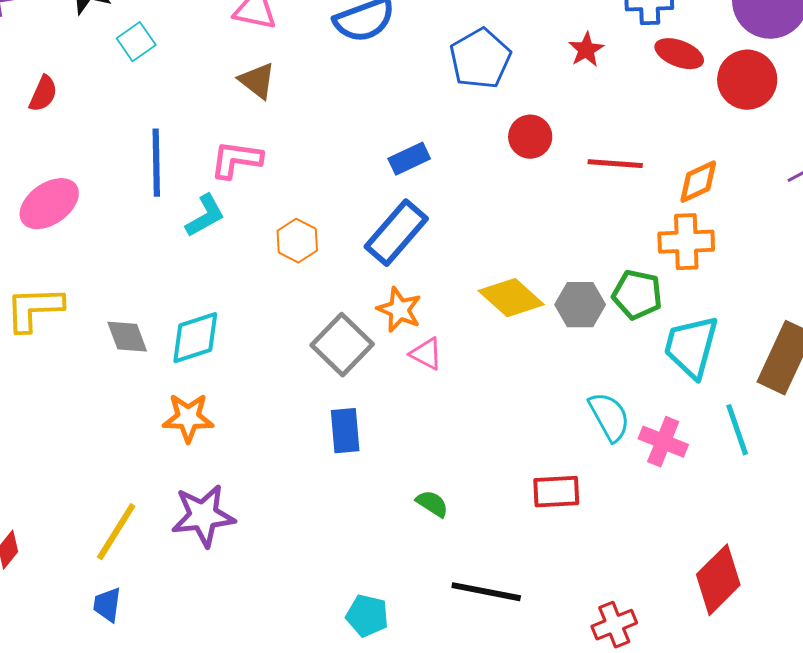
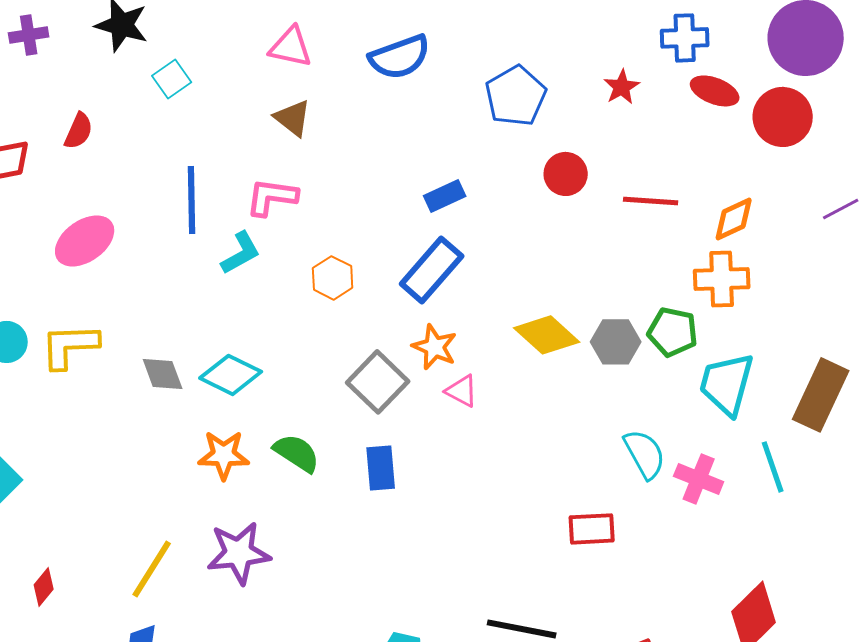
cyan diamond: (195, 338) -> (231, 375), turned 44
green semicircle: (432, 504) -> (297, 453), moved, size x1.4

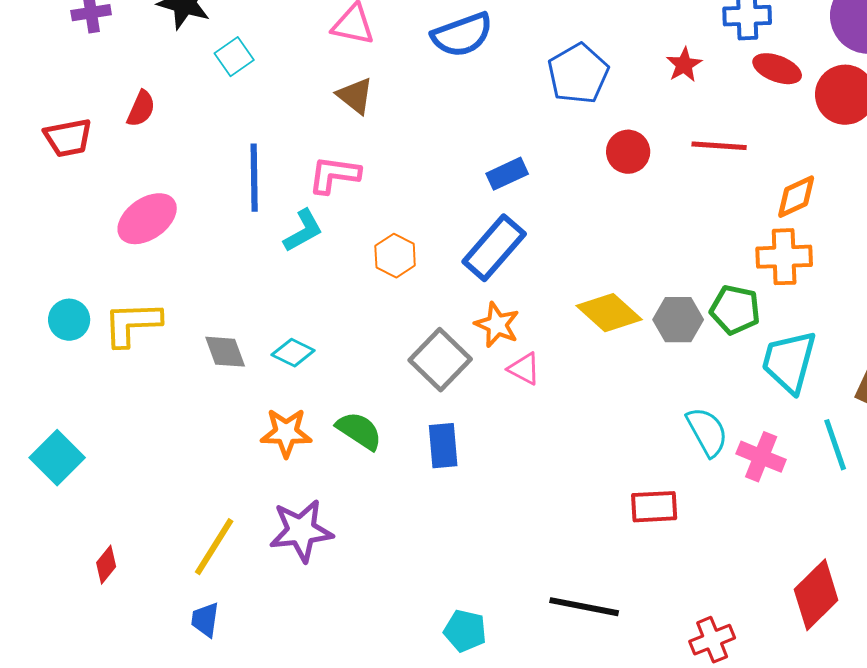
red line: (651, 201) -> (719, 146), moved
cyan diamond: (231, 375) -> (293, 353), size x0.7

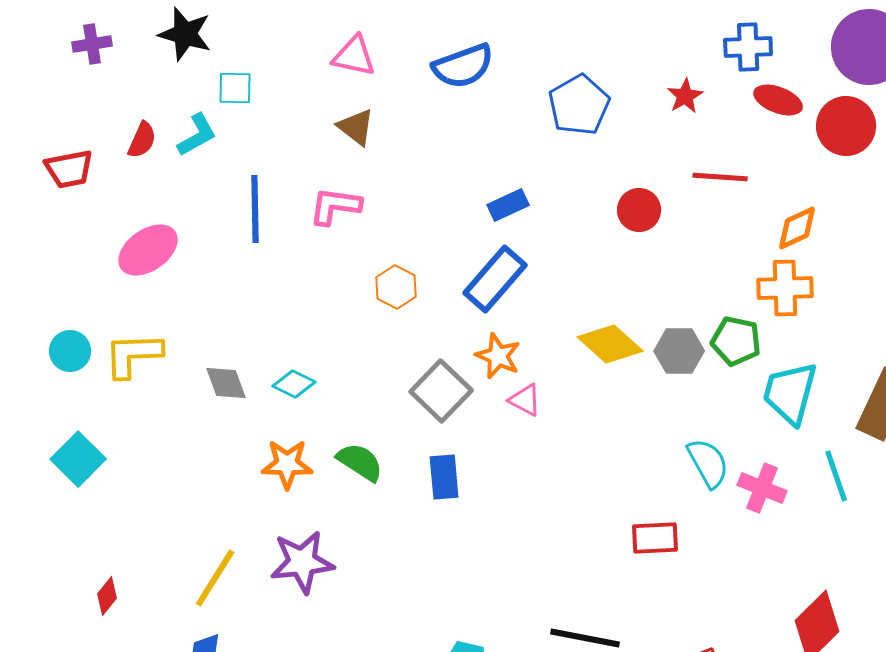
cyan square: (234, 57) -> (235, 88), turned 36
red circle: (628, 152) -> (639, 210), moved
cyan L-shape: (303, 231) -> (197, 135), moved
cyan square: (57, 458) -> (78, 459), moved

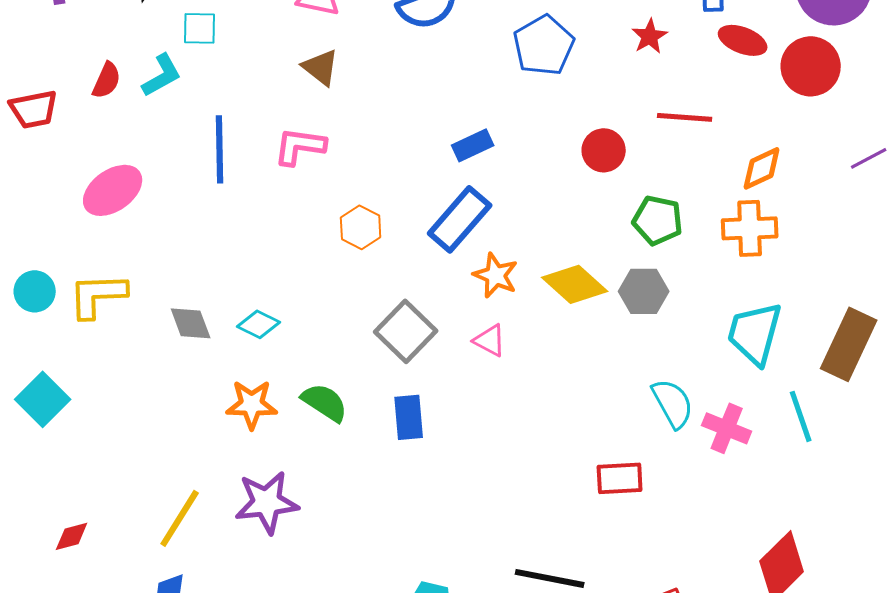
green pentagon: (736, 341) -> (658, 220), moved
orange star: (498, 356) -> (496, 275), moved
red diamond: (107, 596) -> (72, 536), turned 36

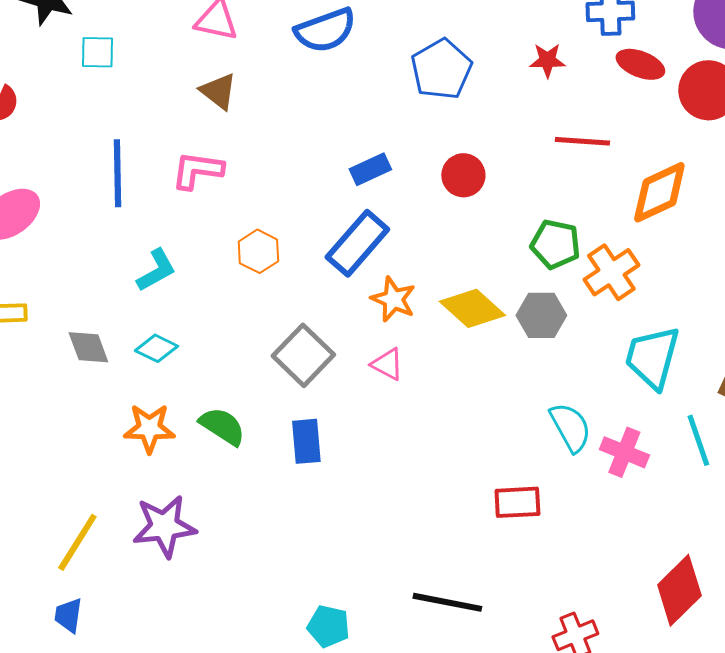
red star: (650, 36) -> (547, 60), turned 30
cyan L-shape: (162, 75) -> (156, 270), moved
red circle: (604, 150) -> (463, 175), moved
orange diamond: (762, 168) -> (659, 192), size x1.4
orange cross: (750, 228) -> (611, 272), moved, turned -32

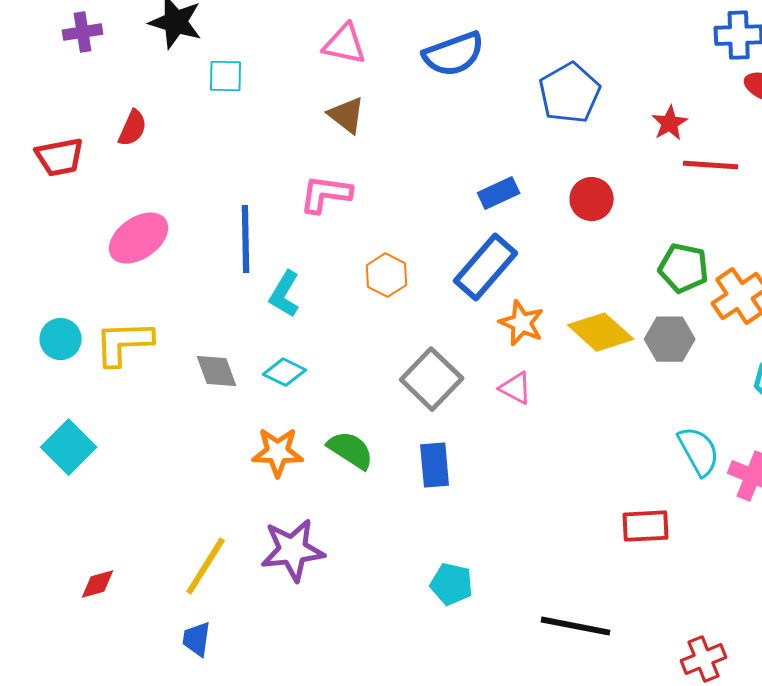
red star: (547, 60) -> (670, 123), moved, turned -30
blue line: (117, 173) -> (246, 239), moved
cyan L-shape: (156, 270) -> (285, 294), turned 150
cyan pentagon: (328, 626) -> (452, 584), moved

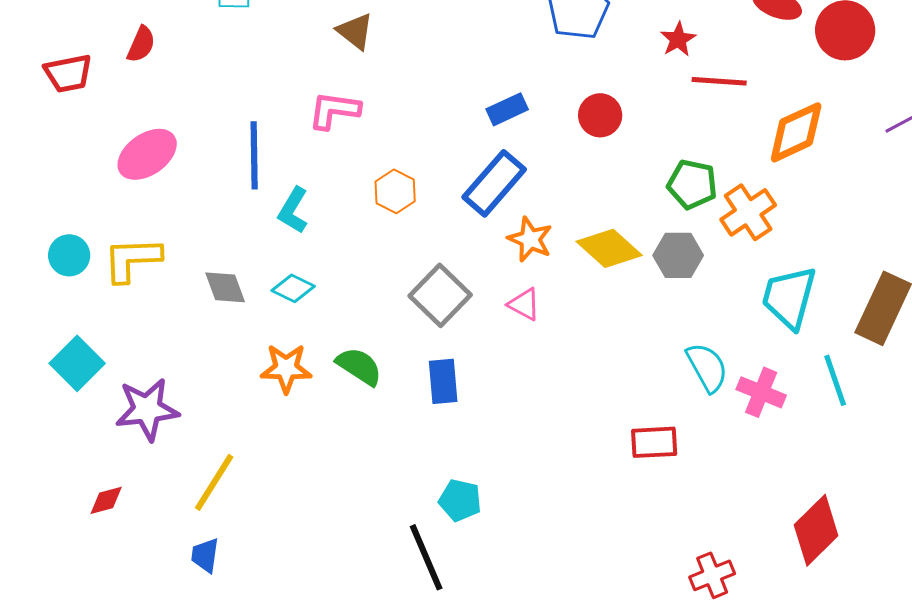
purple star: (293, 550) -> (147, 409), moved
black line: (576, 626) -> (426, 557), moved, turned 56

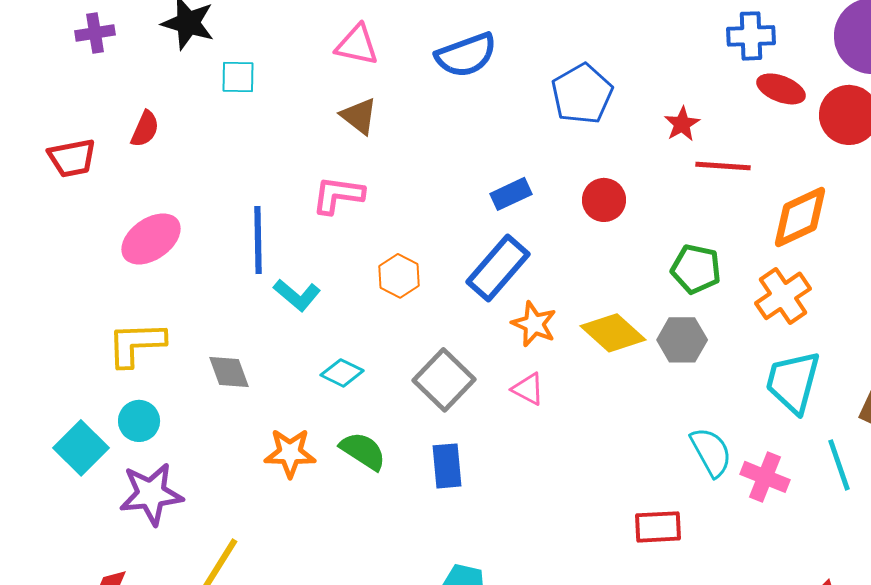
cyan L-shape: (293, 210) -> (297, 295), turned -81
orange cross: (748, 212) -> (783, 296), moved
cyan circle: (69, 255) -> (139, 421), moved
cyan diamond: (293, 288) -> (342, 373), moved

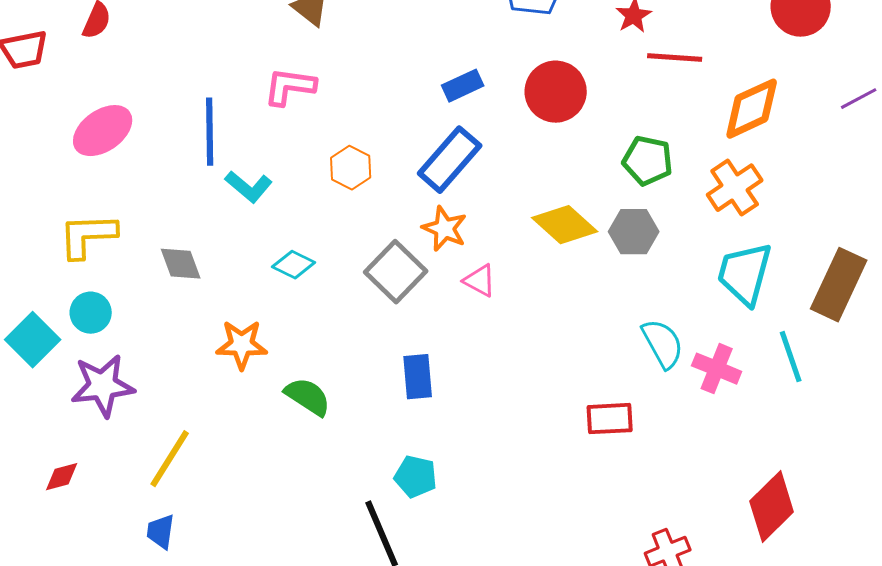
red circle: (604, 200) -> (556, 92), size x1.4
orange star: (534, 324) -> (445, 229), moved
green semicircle: (363, 451) -> (308, 397), moved
blue rectangle: (447, 466) -> (418, 377), moved

